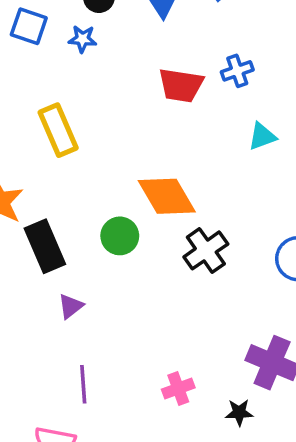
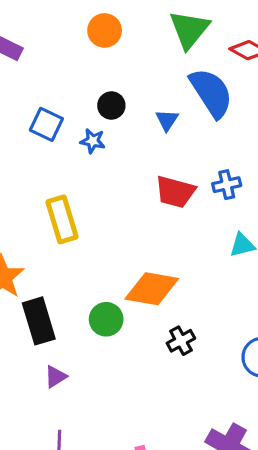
orange diamond: (167, 196) -> (152, 289), turned -56
black cross: (206, 250) -> (181, 341), size x0.7

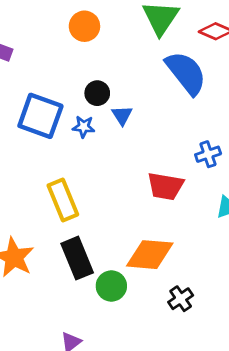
blue triangle: (167, 120) -> (122, 115), moved
blue square: (46, 124) -> (40, 116), size x1.5
red trapezoid: (175, 192) -> (165, 186), moved
black rectangle: (39, 321) -> (77, 258), moved

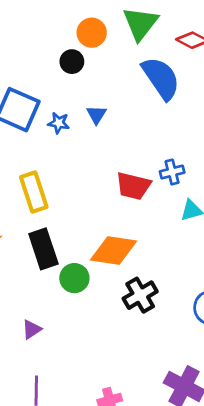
orange circle: (84, 26) -> (92, 33), moved
black circle: (97, 93) -> (72, 62), moved
blue cross: (208, 154) -> (172, 172), moved
black cross: (181, 299) -> (140, 295), size x1.4

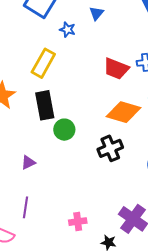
blue star: (59, 123) -> (67, 30), moved
yellow rectangle: (34, 192) -> (43, 63), turned 40
orange diamond: (114, 250) -> (123, 112), moved

